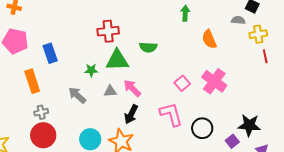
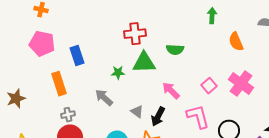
pink arrow: (132, 88) -> (171, 91), moved
gray triangle: (110, 91) -> (137, 112), moved, turned 40

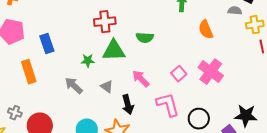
gray triangle: (137, 112) -> (107, 87), moved
gray cross: (68, 115) -> (15, 113), moved, turned 32
black arrow: (158, 117) -> (128, 105), turned -42

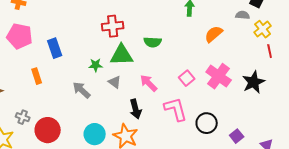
yellow cross: (255, 25) -> (263, 29), turned -30
orange semicircle: (206, 30) -> (214, 34), turned 72
orange rectangle: (29, 72) -> (37, 76), size x0.7
gray triangle: (107, 87) -> (115, 82), moved
black star: (246, 116) -> (254, 82), moved, turned -30

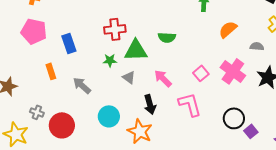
gray semicircle: (243, 15) -> (257, 46), moved
red cross: (113, 26) -> (115, 29), moved
gray arrow: (82, 90) -> (82, 85), moved
black circle: (207, 123) -> (234, 118), moved
cyan circle: (95, 134) -> (109, 116), moved

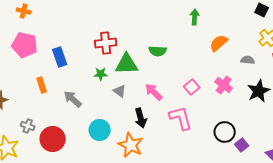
pink cross: (233, 71) -> (224, 85), size x0.7

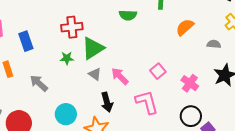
green semicircle: (158, 51) -> (128, 15), moved
green triangle: (127, 64) -> (93, 48), turned -30
pink cross: (224, 85) -> (190, 83), moved
gray triangle: (120, 91) -> (95, 74), moved

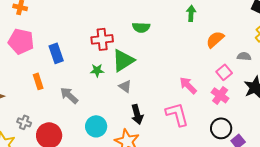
green semicircle: (128, 15) -> (141, 27), moved
pink square: (158, 71) -> (224, 72), moved
pink arrow: (120, 76) -> (188, 85), moved

